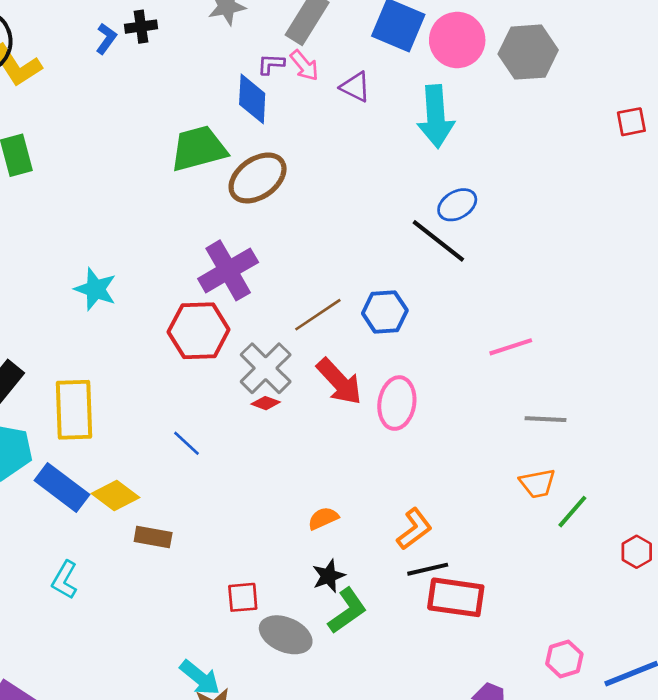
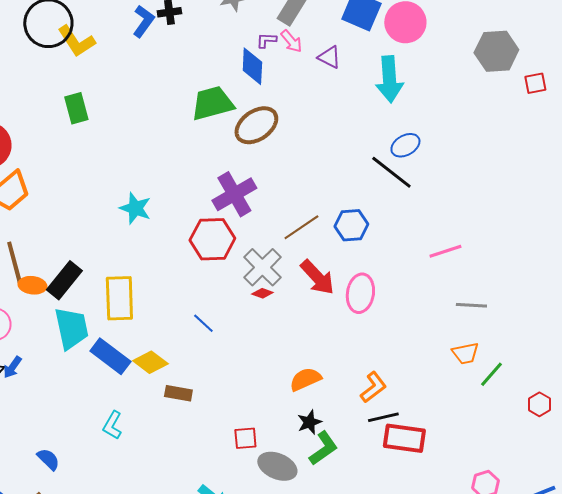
blue L-shape: (106, 39) -> (143, 21), size x1.4
gray hexagon: (528, 52) -> (496, 51), moved
orange semicircle: (323, 518) -> (305, 379), size x1.4

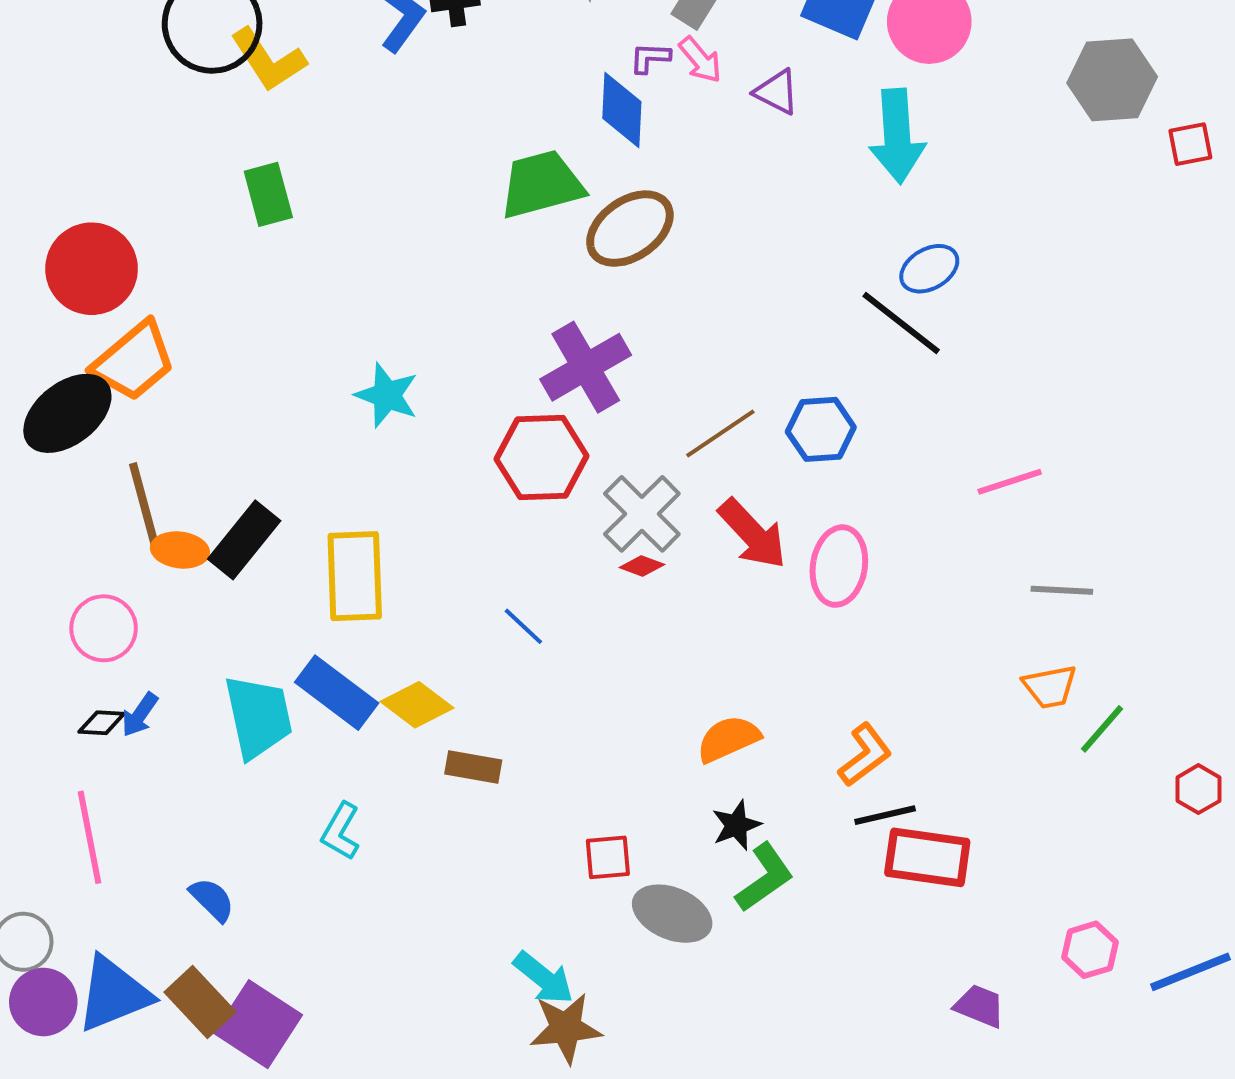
cyan trapezoid: (71, 328) -> (258, 717), moved

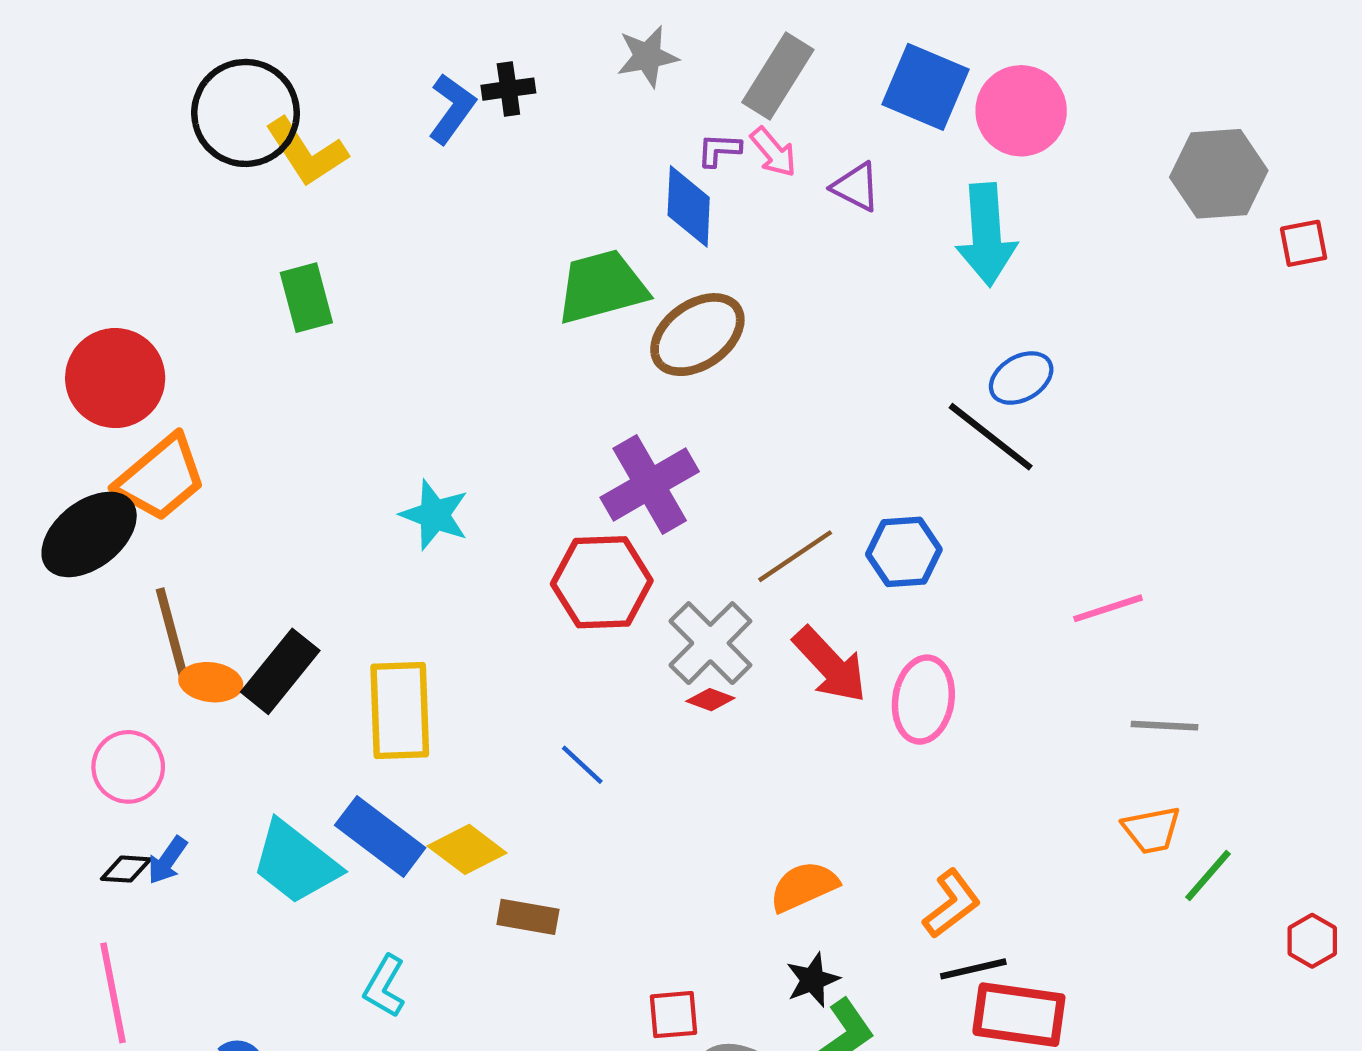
cyan trapezoid: (258, 717) -> (295, 863), turned 140

